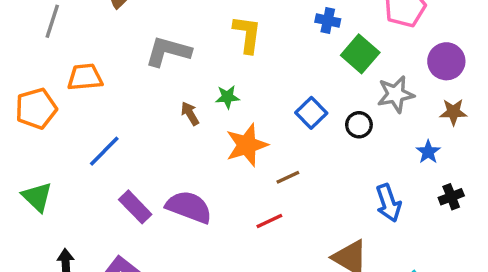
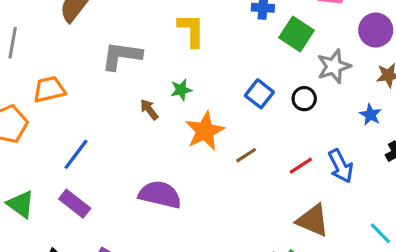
purple rectangle: (135, 207) -> (75, 204), moved
red line: (269, 221) -> (301, 166), moved

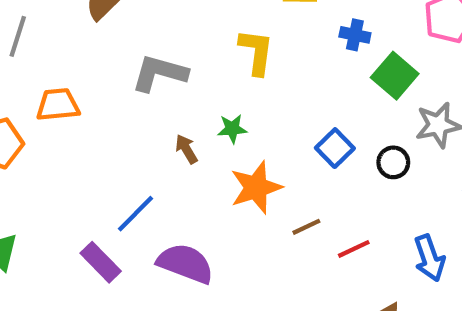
blue line: (76, 154) -> (136, 214), moved
red line: (301, 166) -> (354, 249), moved
purple rectangle: (75, 204) -> (101, 262), moved

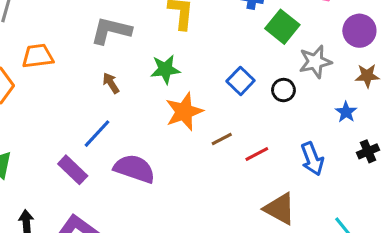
green star: (232, 129) -> (165, 69), size x1.4
brown arrow: (186, 149) -> (111, 83), moved

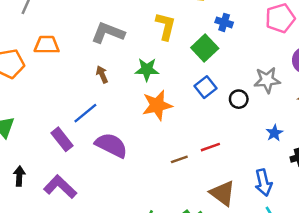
green square: (282, 27) -> (205, 48), moved
blue star: (346, 112) -> (274, 133), moved
brown line: (222, 139) -> (179, 159), moved
blue arrow: (312, 159) -> (263, 183), moved

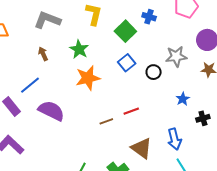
blue cross: (224, 22) -> (149, 17), moved
green star: (147, 70) -> (79, 49), turned 30

